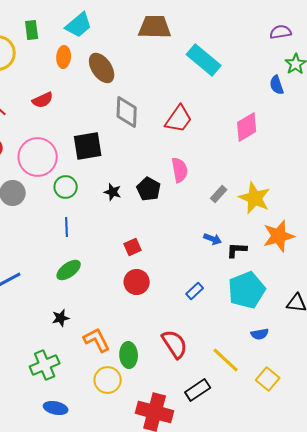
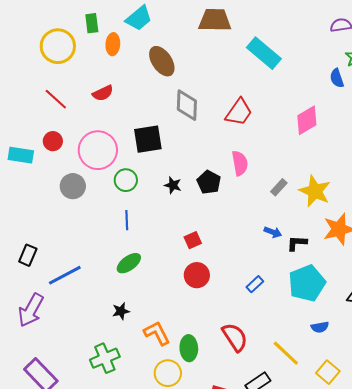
orange ellipse: (64, 57) -> (113, 44), moved

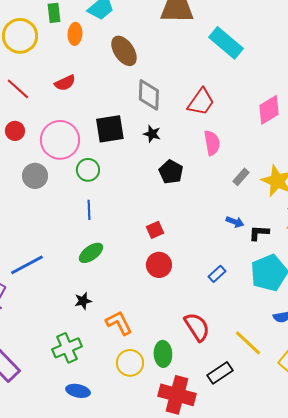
pink semicircle: (240, 163) -> (212, 143), moved
black star: (173, 185) -> (152, 134), moved
green ellipse: (189, 348) -> (163, 354), moved

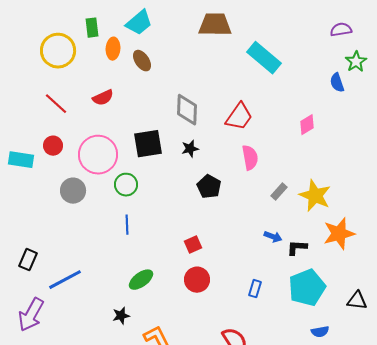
brown ellipse: (124, 51) -> (142, 61), moved, size x0.7
pink diamond: (269, 110) -> (307, 125), size x0.7
black star: (152, 134) -> (190, 149), turned -30
green ellipse: (91, 253) -> (141, 280), moved
blue rectangle: (217, 274) -> (255, 289), turned -30

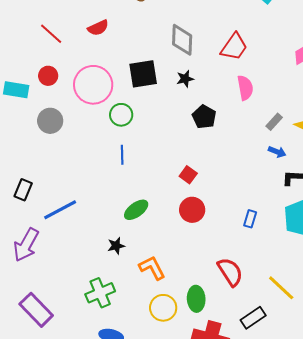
gray circle: (73, 191) -> (50, 121), moved
blue arrow: (273, 237) -> (277, 152), moved
red square: (193, 245) -> (188, 175), turned -30

